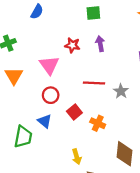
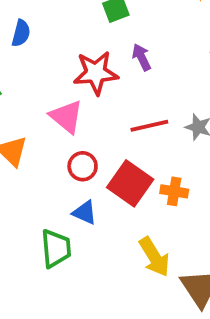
red star: (72, 45) -> (96, 73), size x1.6
red square: (74, 112) -> (130, 183), size x1.6
yellow arrow: (77, 157) -> (154, 257), size x1.5

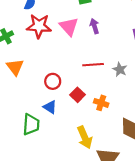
red star: (96, 73) -> (39, 26), moved
pink triangle: (66, 117) -> (69, 27), moved
red square: (130, 183) -> (78, 95), size x0.6

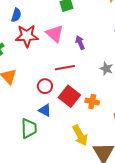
purple arrow: (94, 26) -> (80, 43), moved
red line: (93, 65) -> (65, 68), moved
red square: (78, 95) -> (69, 96), size x1.5

